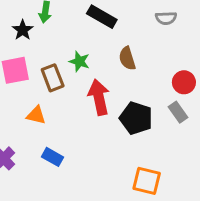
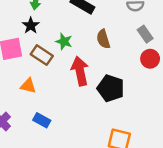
black star: (23, 30) -> (31, 25), moved
brown rectangle: (53, 78) -> (42, 55), turned -35
gray rectangle: (178, 112) -> (145, 34), moved

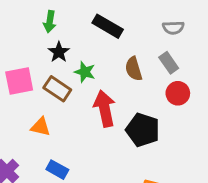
black star: (31, 25) -> (59, 52), moved
gray rectangle: (145, 34) -> (169, 63), moved
red circle: (150, 59) -> (178, 93), moved

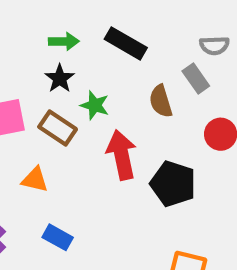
green arrow: (50, 22) -> (64, 41), moved, turned -100
gray rectangle: (169, 63) -> (196, 78), moved

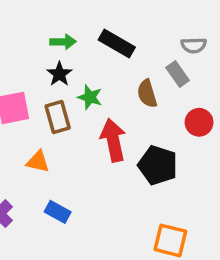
brown rectangle: (58, 128) -> (58, 117), turned 40

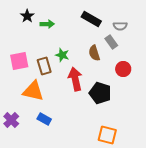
black rectangle: (117, 44) -> (91, 19), moved
black star: (59, 74) -> (27, 16), moved
orange triangle: (38, 162) -> (33, 91), size x1.6

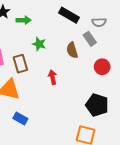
green star: (62, 55) -> (39, 44), moved
red arrow: (75, 79) -> (52, 77), size x0.6
black pentagon: (100, 93) -> (97, 105), moved

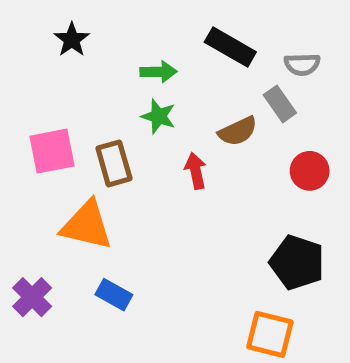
green arrow: (24, 20) -> (159, 72), moved
brown semicircle: (72, 50) -> (238, 131), turned -98
red arrow: (52, 77) -> (196, 171), moved

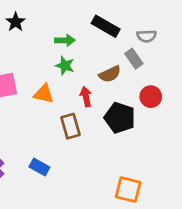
brown rectangle: (114, 163) -> (70, 126), moved
orange triangle: (87, 225) -> (44, 94), moved, size x0.7
black pentagon: (297, 262) -> (120, 118), moved

